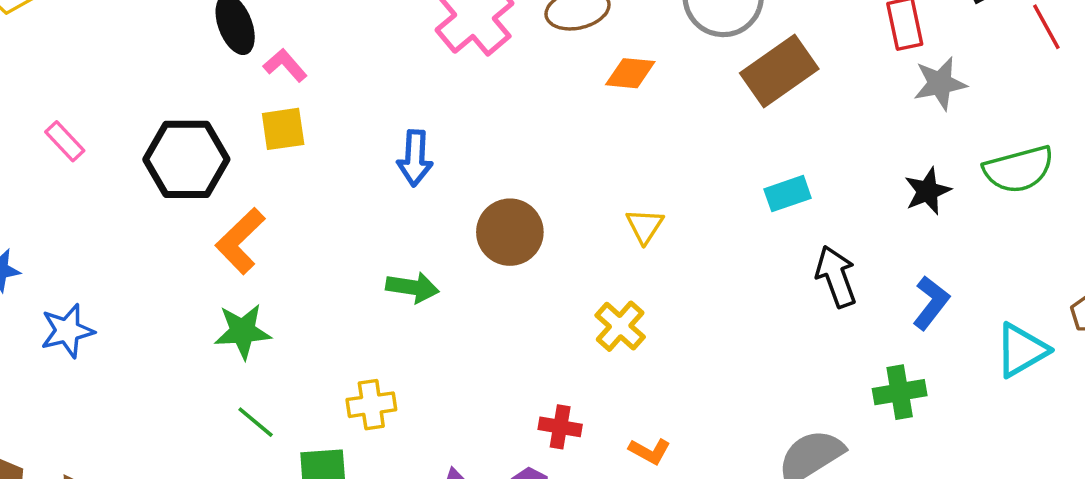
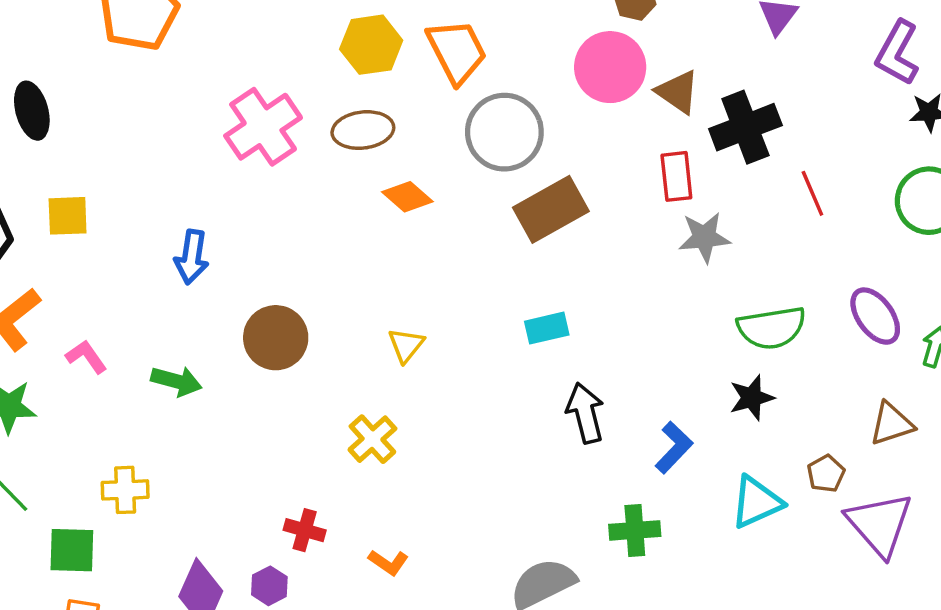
pink L-shape: (285, 65) -> (86, 357), moved
orange diamond: (630, 73) -> (407, 197), turned 30
black star: (928, 191) -> (752, 398), moved

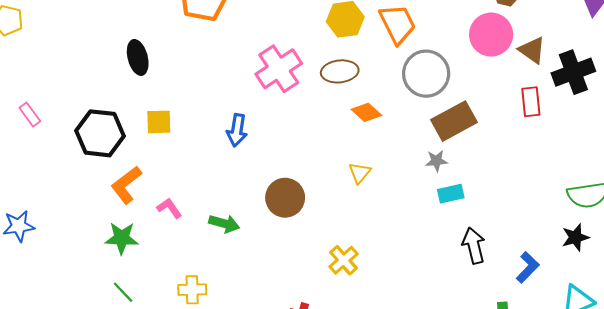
gray star: (704, 237) -> (436, 161), moved, size x0.7
blue arrow: (192, 257) -> (237, 130), moved
yellow triangle: (406, 345) -> (360, 173), moved

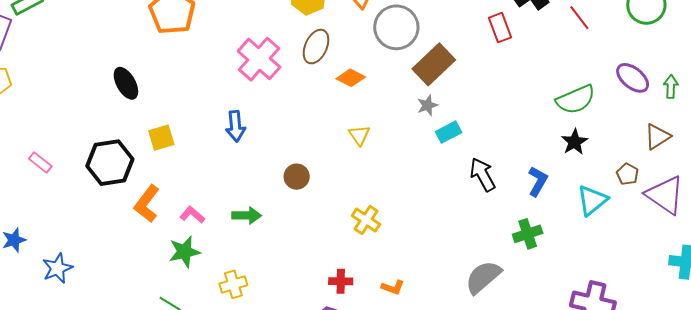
brown ellipse: (340, 71) -> (316, 47), turned -44
brown circle: (285, 198) -> (297, 177), size x0.7
green star: (122, 238) -> (184, 252), moved

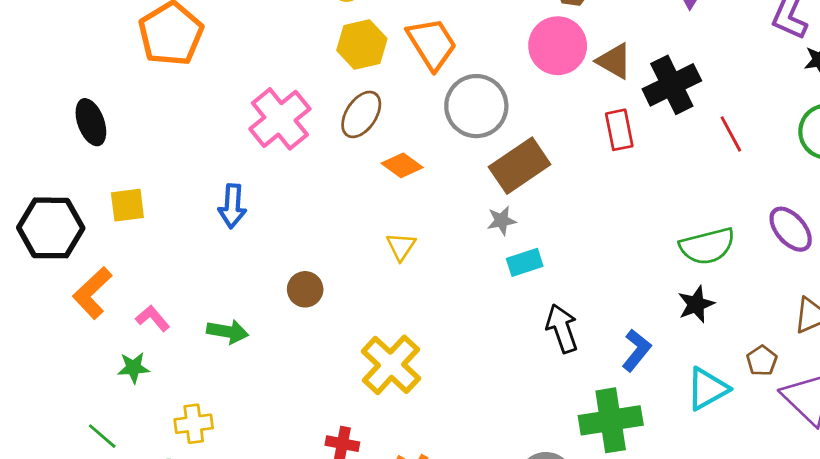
yellow cross: (366, 220) -> (391, 365), size x1.5
green cross: (528, 234) -> (611, 420), size x1.5
green star: (184, 252) -> (133, 368), size x0.7

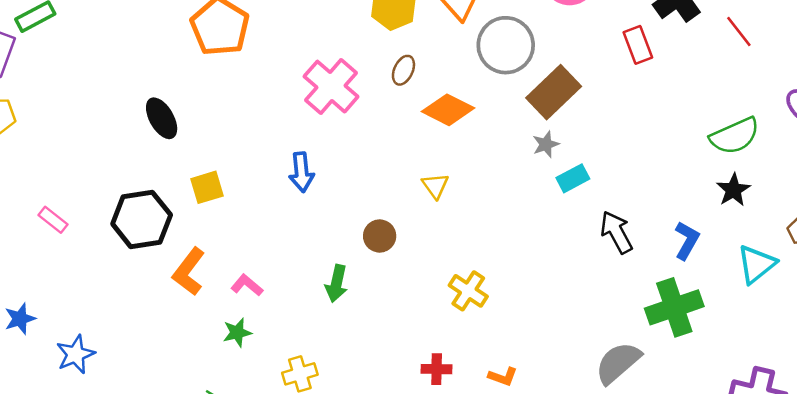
brown ellipse: (361, 114) -> (403, 70), size x0.7
orange diamond: (402, 165) -> (448, 110), size x1.4
yellow triangle: (401, 246) -> (435, 186), moved
green arrow: (228, 332) -> (337, 283), moved, turned 102
yellow cross: (391, 365) -> (468, 291), size x0.7

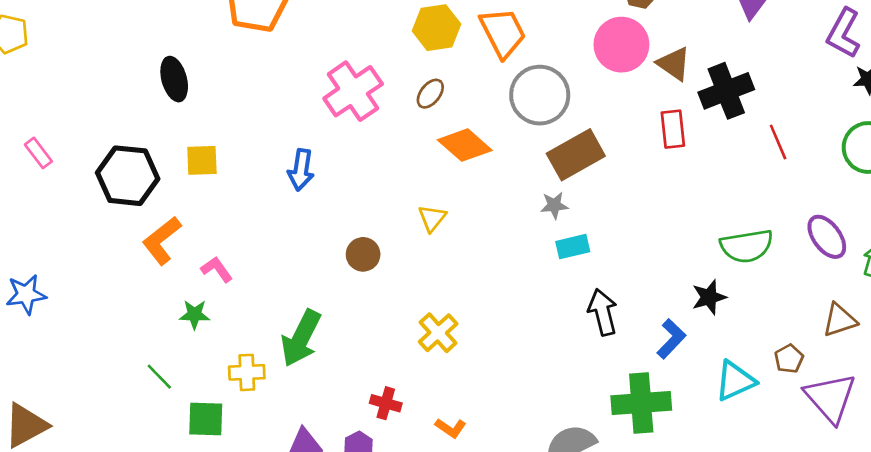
black star: (733, 190) -> (709, 297), moved
green arrow: (337, 283) -> (301, 338), moved, size x1.5

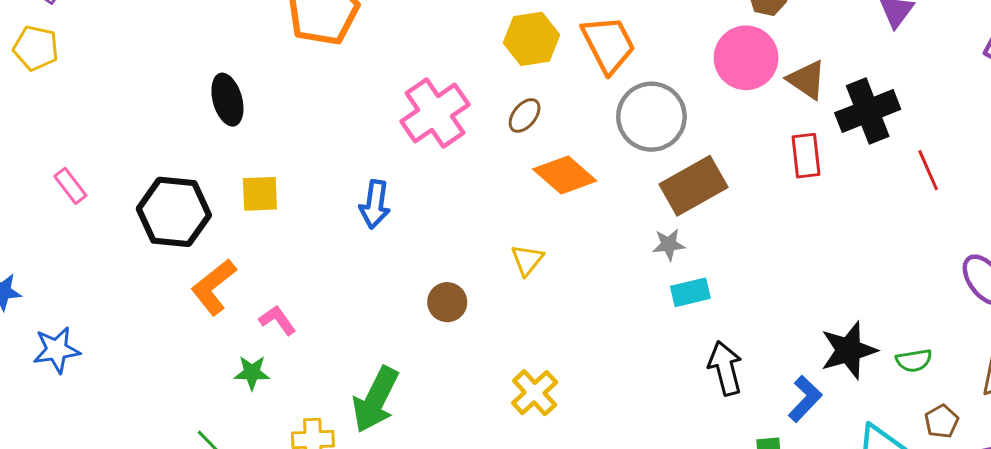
green semicircle: (747, 246) -> (914, 360), moved, size x0.6
black star: (709, 297) -> (849, 350), size x1.4

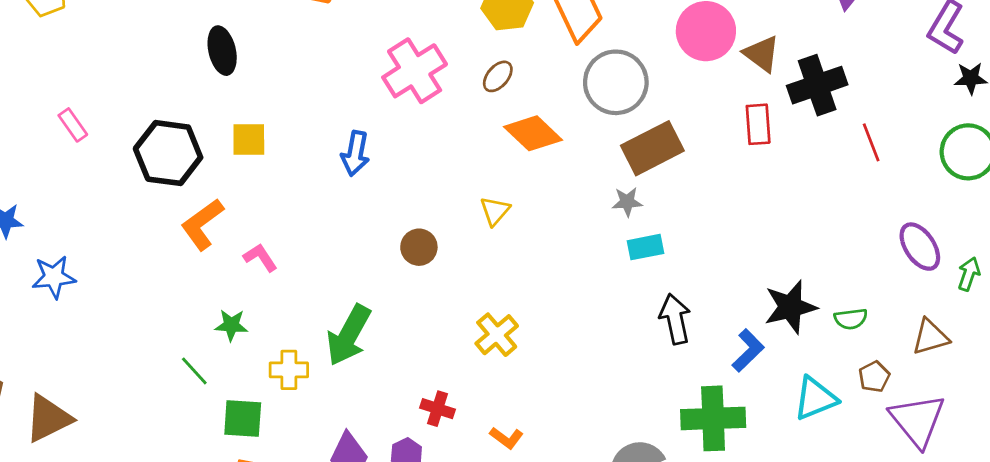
green star: (252, 373) -> (231, 325), moved

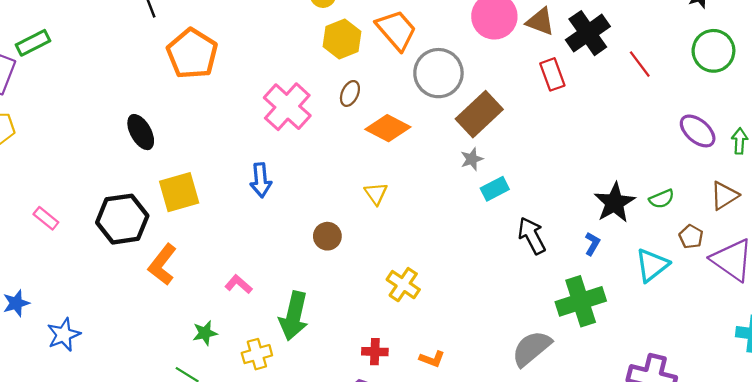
yellow square: (249, 139) -> (179, 192), size x1.4
pink L-shape: (260, 258) -> (238, 284), moved
blue L-shape: (748, 350) -> (592, 244), size x0.7

